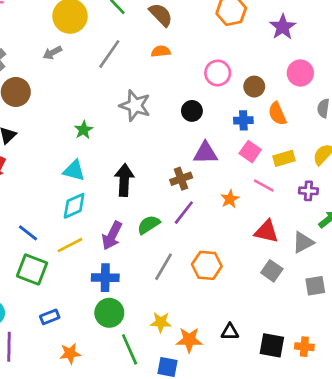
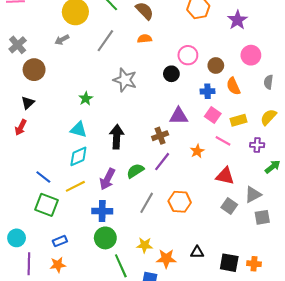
black circle: (192, 111) -> (171, 74), moved
gray triangle: (303, 242) -> (253, 195), moved
orange star: (70, 353) -> (58, 265), moved

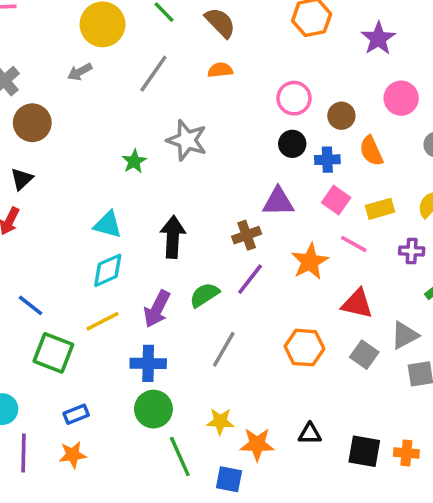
black circle: (171, 74) -> (292, 144), moved
green star: (86, 99) -> (134, 161), moved
orange star: (197, 151) -> (310, 262), size x1.5
blue line: (43, 177) -> (30, 305), moved
orange hexagon: (180, 202) -> (305, 348), moved

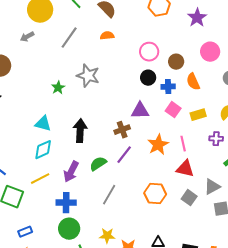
pink line: (354, 244) -> (183, 144), moved, turned 49

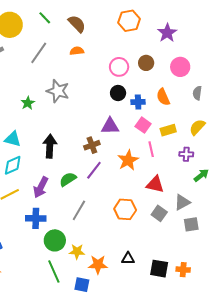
brown circle: (176, 62) -> (146, 63), moved
pink line: (183, 144) -> (151, 149), moved
green circle: (69, 229) -> (55, 240), moved

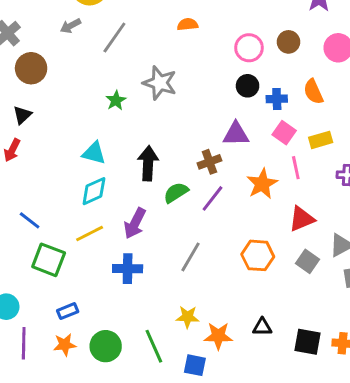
gray line: (39, 53) -> (114, 38), moved
green semicircle: (68, 179) -> (176, 193), moved
red triangle: (155, 184) -> (302, 219), turned -36
green circle: (55, 240) -> (106, 346), moved

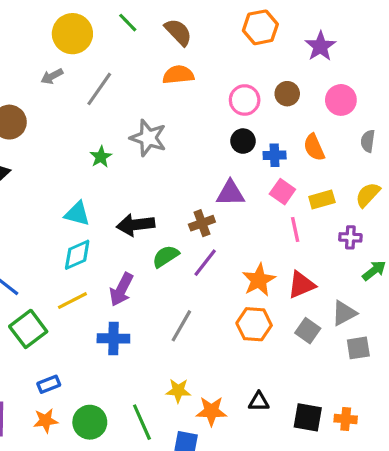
orange semicircle: (188, 24) -> (178, 75), size x1.4
black arrow: (148, 163) -> (136, 225), turned -100
orange star: (262, 184) -> (259, 280), moved
green square: (49, 260) -> (28, 329), turned 32

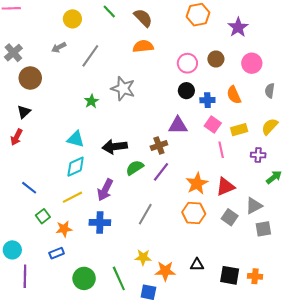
yellow circle: (72, 34) -> (72, 19), size x0.7
green square: (28, 329) -> (43, 216), size x0.6
orange star: (46, 421) -> (64, 229), moved

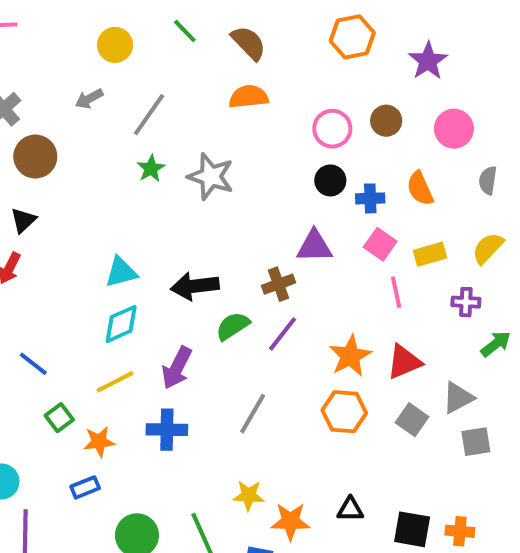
green star: (91, 101) -> (151, 168), moved
cyan triangle: (76, 139) -> (121, 272), turned -30

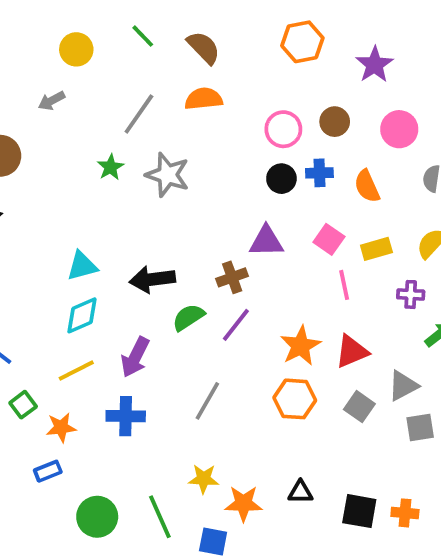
gray line: (149, 115) -> (139, 114), moved
blue cross: (370, 198) -> (319, 173), moved

